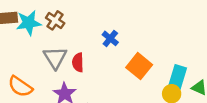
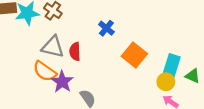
gray triangle: (55, 58) -> (53, 47), turned -45
orange semicircle: (20, 86) -> (45, 71), moved

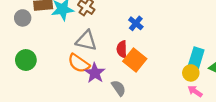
red semicircle: (75, 51) -> (122, 49), moved
orange square: (134, 55) -> (135, 60), moved

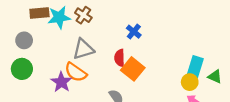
gray circle: (23, 18) -> (24, 40), moved
gray triangle: (86, 41) -> (83, 49), turned -30
purple star: (95, 73) -> (61, 82), moved

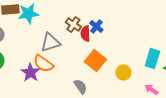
brown cross: (83, 15) -> (73, 25), moved
red semicircle: (120, 58) -> (85, 34), moved
yellow circle: (190, 82) -> (123, 73), moved

